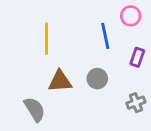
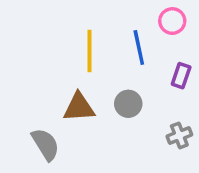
yellow line: (47, 39) -> (89, 51), moved

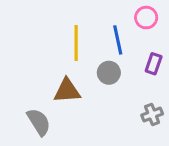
gray circle: (128, 104) -> (109, 73), moved

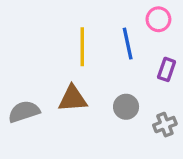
gray circle: (109, 73) -> (126, 107), moved
gray semicircle: (39, 122) -> (24, 112), moved, turned -76

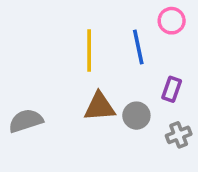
purple rectangle: (167, 69) -> (172, 89), moved
brown triangle: (73, 99) -> (100, 107), moved

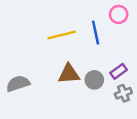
yellow line: (89, 51) -> (62, 35), turned 76
purple rectangle: (172, 89) -> (119, 71), moved, turned 35

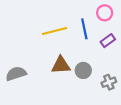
purple rectangle: (119, 71) -> (108, 41), moved

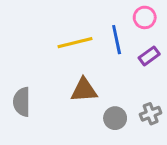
gray circle: (83, 70) -> (115, 118), moved
gray semicircle: (16, 74) -> (22, 102), turned -72

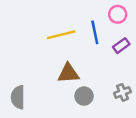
gray semicircle: (22, 102) -> (18, 97), moved
gray circle: (115, 118) -> (84, 96), moved

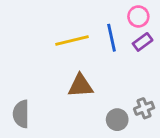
purple rectangle: (121, 46) -> (143, 42), moved
gray circle: (84, 96) -> (117, 120), moved

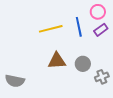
gray semicircle: (21, 114) -> (15, 81), turned -78
gray circle: (117, 120) -> (83, 64), moved

